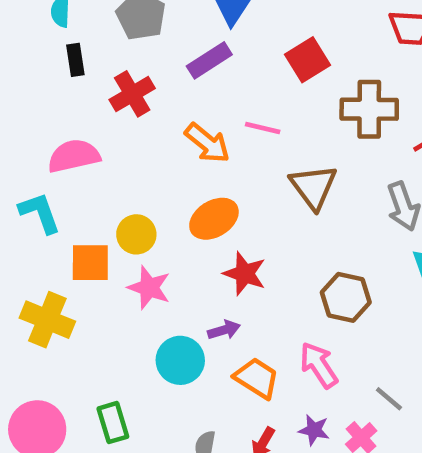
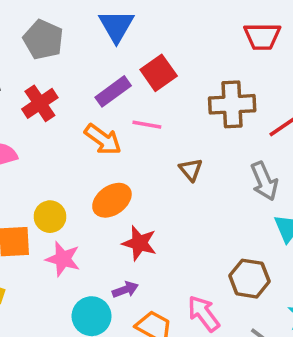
purple rectangle: (209, 60) -> (113, 91), moved
red square: (307, 60) -> (159, 73), moved
brown triangle: (313, 187) -> (191, 170), size x0.6
brown hexagon: (346, 297) -> (249, 279), moved

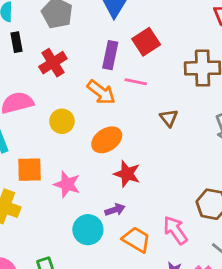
purple rectangle: (113, 91) -> (110, 55), turned -44
yellow circle: (50, 217) -> (62, 121), moved

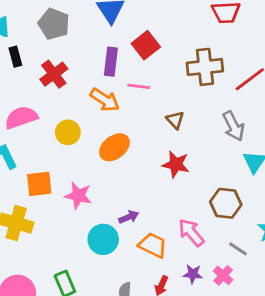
red star: (127, 174) -> (176, 164), moved

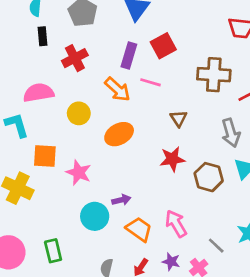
red star: (176, 164) -> (172, 159), turned -30
brown hexagon: (226, 203) -> (209, 177), moved

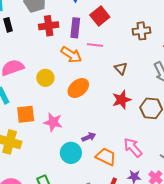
red cross: (75, 58) -> (49, 26), moved, turned 30
brown cross: (214, 75) -> (141, 31), size x0.7

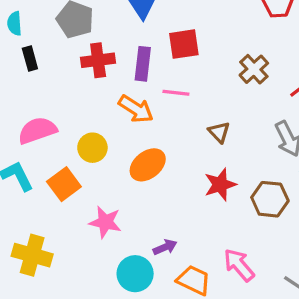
red square: (100, 16) -> (184, 44), turned 30
brown cross: (141, 31) -> (254, 69), turned -36
orange square: (26, 114) -> (64, 184), moved, turned -30

